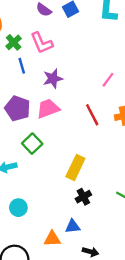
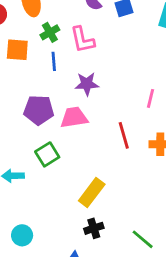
pink line: (108, 80) -> (151, 98), turned -35
purple pentagon: (18, 108) -> (39, 110), turned -30
cyan circle: (18, 208) -> (22, 235), moved

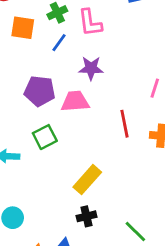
blue line: (54, 61) -> (59, 43), turned 36

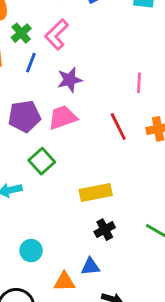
pink L-shape: (90, 23) -> (57, 34), turned 68
yellow rectangle: (87, 180) -> (96, 193), turned 52

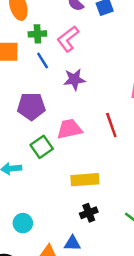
green cross: (21, 33) -> (37, 34), turned 30
blue line: (31, 63) -> (43, 61), turned -60
pink trapezoid: (63, 117) -> (69, 129), moved

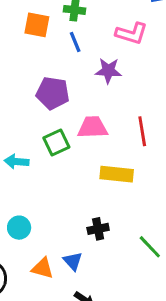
pink L-shape: (68, 39) -> (131, 33), moved, turned -136
yellow rectangle: (85, 180) -> (117, 174), moved
blue triangle: (72, 243) -> (73, 261), turned 36

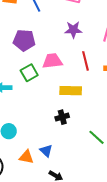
purple star: (108, 71) -> (73, 30), moved
black cross: (98, 229) -> (62, 117), moved

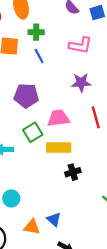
yellow rectangle: (71, 91) -> (59, 148), moved
black cross: (62, 117) -> (73, 172), moved

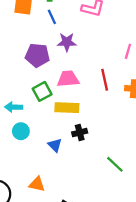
purple star: (81, 83) -> (67, 42), moved
cyan circle: (11, 198) -> (21, 131), moved
blue triangle: (54, 219) -> (55, 145), moved

